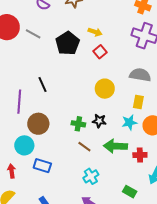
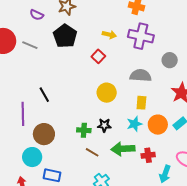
yellow arrow: (95, 32) -> (109, 35), moved
black pentagon: (68, 43) -> (65, 36), moved

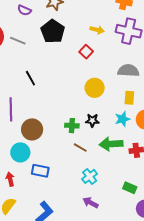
black line: (44, 95) -> (30, 78), moved

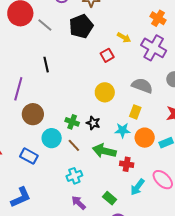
cyan circle: (20, 152) -> (52, 138), moved
purple arrow: (90, 203) -> (79, 203), moved

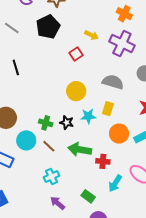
cyan star: (122, 130) -> (88, 116), moved

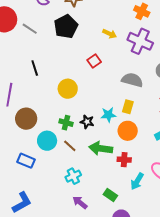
red square: (76, 54) -> (94, 61), moved
yellow circle: (76, 91) -> (68, 89), moved
orange circle: (119, 134) -> (128, 131), moved

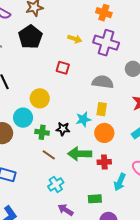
red square: (94, 61) -> (63, 68), turned -32
cyan circle: (47, 141) -> (23, 118), moved
green rectangle: (110, 195) -> (95, 199), turned -32

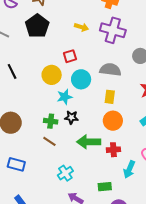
red square: (63, 68) -> (70, 56), turned -32
yellow circle: (40, 98) -> (52, 75), moved
cyan circle: (23, 118) -> (81, 79), moved
cyan star: (83, 119) -> (65, 97), moved
brown line: (49, 155) -> (49, 141), moved

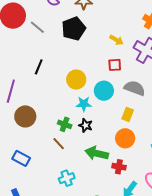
red square: (70, 56) -> (115, 65), moved
black line: (12, 71) -> (39, 67), turned 35

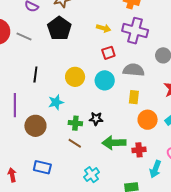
cyan star: (84, 104) -> (56, 102), moved
orange circle: (125, 138) -> (148, 120), moved

